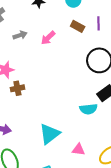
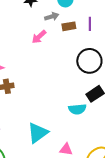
brown rectangle: (78, 26) -> (69, 26), turned -40
gray arrow: (20, 35) -> (52, 17), moved

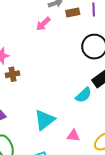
cyan semicircle: (77, 109) -> (84, 95), turned -36

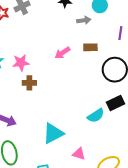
brown rectangle: (73, 12) -> (90, 47), moved
pink arrow: (43, 24) -> (62, 53), moved

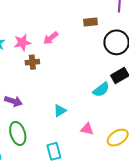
pink arrow: (62, 53) -> (51, 38), moved
cyan triangle: (53, 133) -> (60, 111), size x0.6

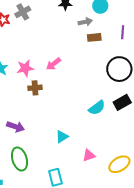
brown rectangle: (90, 22) -> (94, 37), moved
cyan semicircle: (101, 90) -> (97, 108), moved
pink triangle: (87, 129) -> (89, 155), turned -32

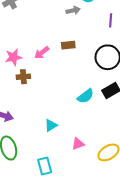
brown rectangle: (94, 37) -> (68, 45), moved

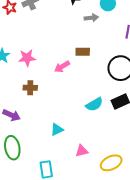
pink arrow: (42, 53) -> (62, 67), moved
brown cross: (23, 77) -> (30, 88), moved

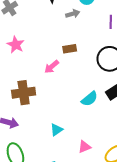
pink star: (27, 58) -> (16, 45), moved, turned -30
brown cross: (30, 88) -> (24, 93), size x1.6

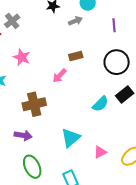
cyan triangle: (56, 130) -> (71, 138), size x1.5

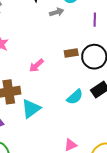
brown rectangle: (76, 56) -> (71, 53), moved
cyan triangle: (71, 138) -> (31, 109), moved

